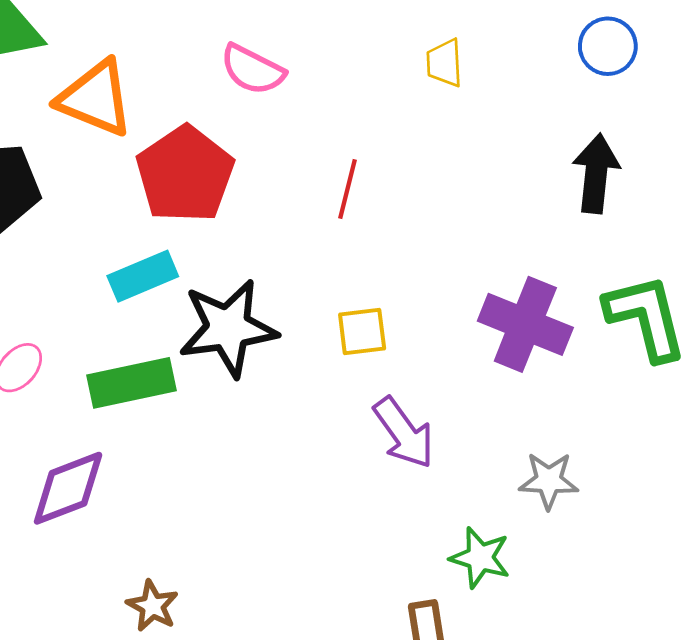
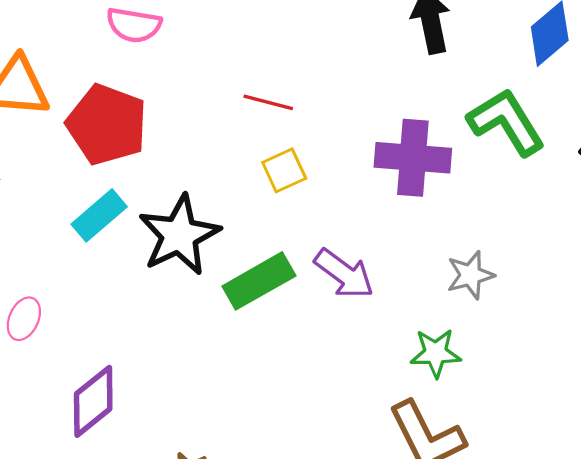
red line: (348, 189) -> (268, 102), moved, turned -72
yellow square: (362, 331) -> (284, 170), moved
green rectangle: (131, 383) -> (259, 281), moved

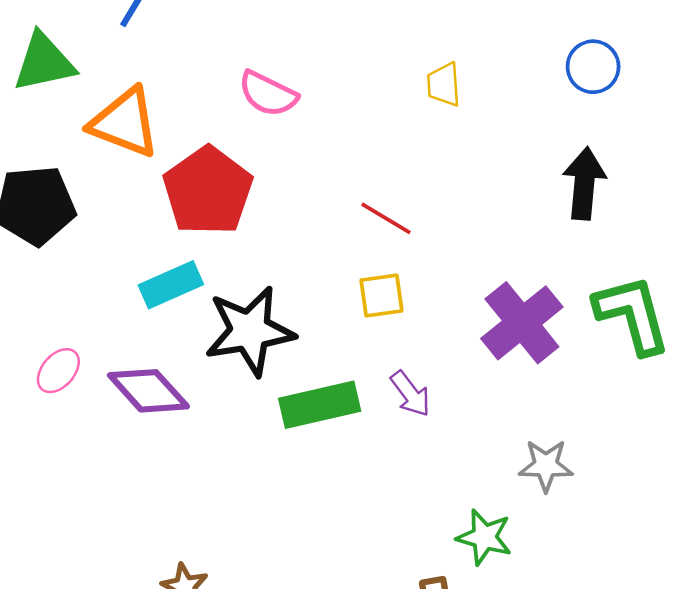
purple cross: (413, 158) -> (522, 323), turned 30
purple arrow: (344, 274) -> (410, 394), moved, size x0.7
purple diamond: (93, 401) -> (148, 391), moved, turned 70

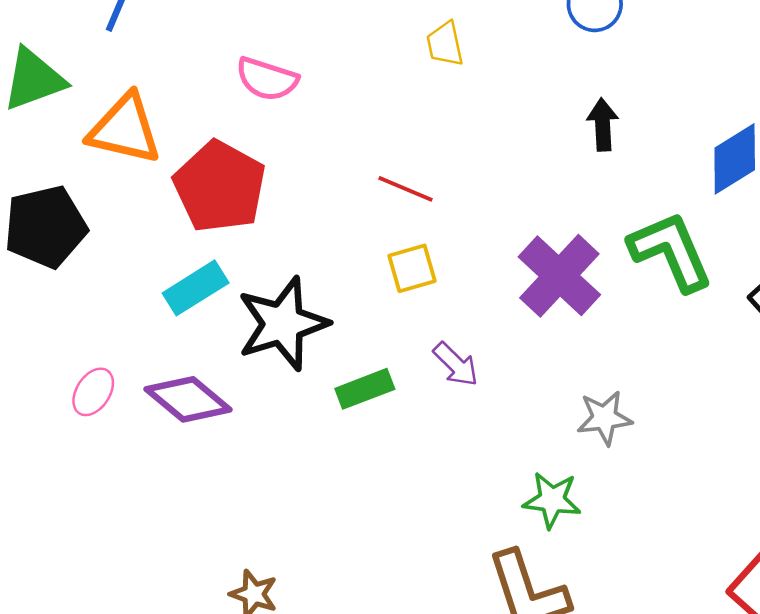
black arrow: (584, 183) -> (603, 125), size x0.7
green rectangle: (320, 405) -> (365, 389), size x0.7

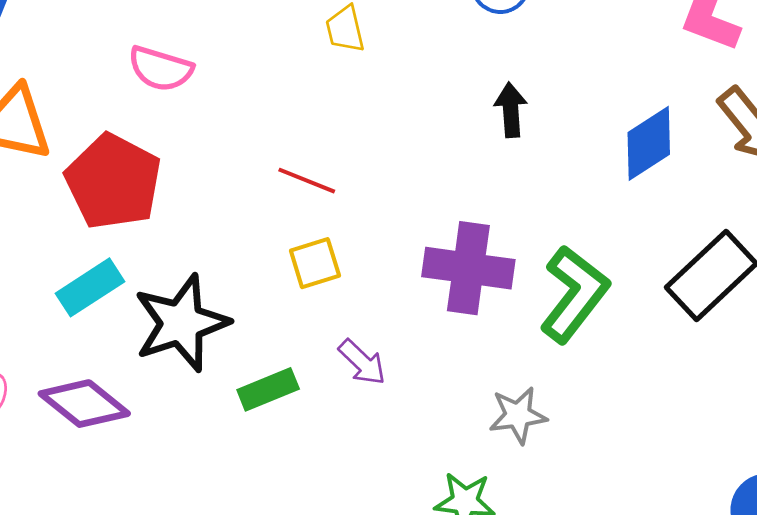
green L-shape: (671, 251) -> (574, 294), moved, turned 62
purple cross: (559, 276) -> (468, 268), turned -34

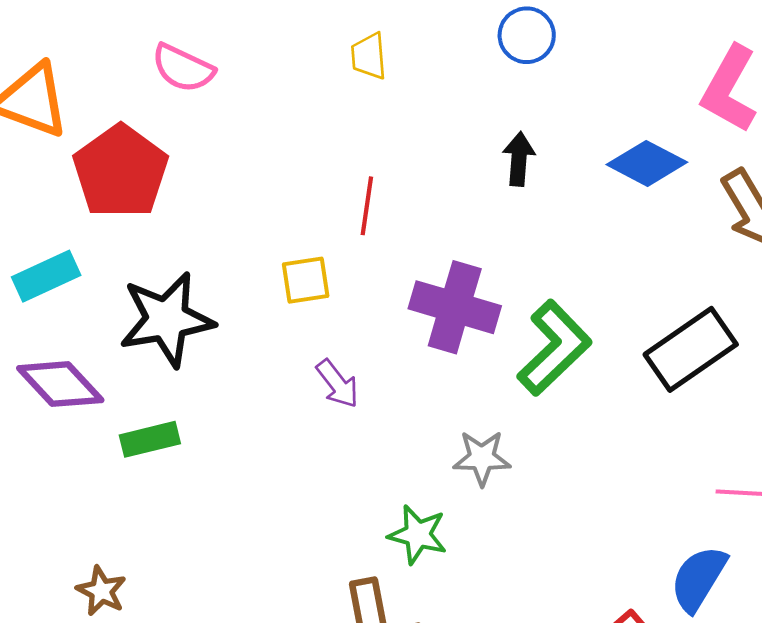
blue diamond: (649, 143) -> (647, 163), moved, turned 52
red line: (307, 181) -> (367, 206), moved, turned 68
cyan rectangle: (90, 287) -> (46, 276), moved
green rectangle: (268, 389) -> (150, 439), moved

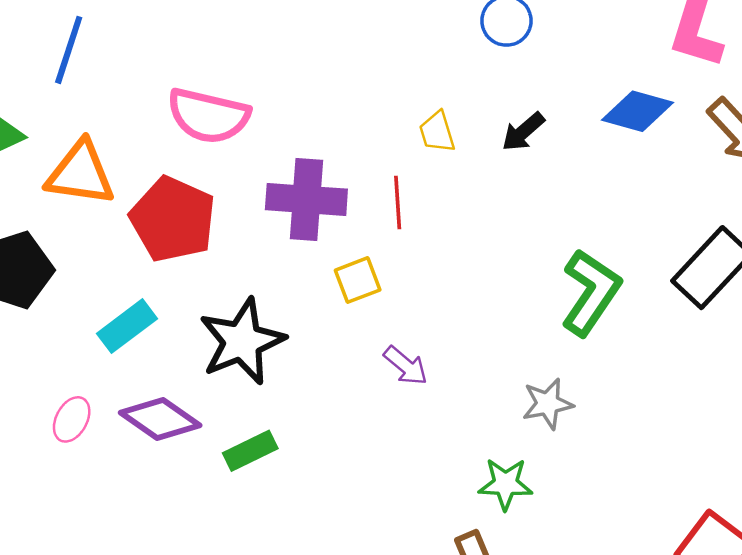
yellow trapezoid: (369, 56) -> (437, 132), moved
pink semicircle: (183, 68) -> (208, 116), size x1.4
black arrow: (519, 159) -> (523, 132), turned -123
purple cross: (455, 307) -> (306, 199), moved

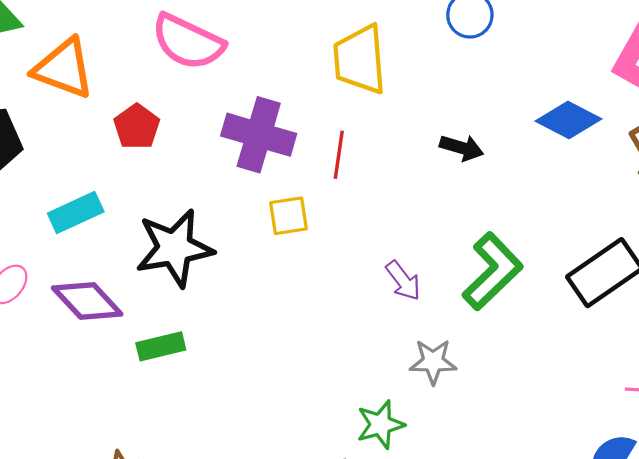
yellow trapezoid: (437, 132) -> (360, 60), moved, size x1.8
black arrow: (523, 132) -> (462, 148), moved, turned -135
red pentagon: (173, 219) -> (137, 127), size x0.6
purple arrow: (406, 366) -> (403, 281), moved
green star: (506, 484) -> (380, 425), turned -30

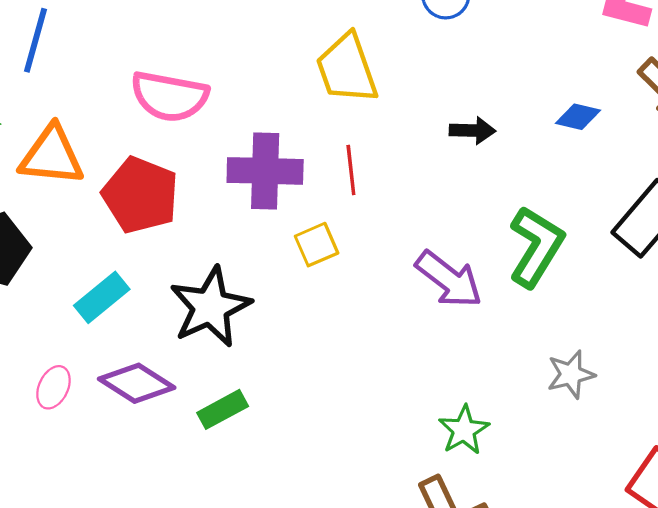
blue diamond: (569, 120) -> (578, 117), moved, size x0.7
red pentagon: (137, 127) -> (140, 195), size x1.6
purple arrow: (403, 281) -> (449, 279), size x1.6
gray star: (433, 362) -> (571, 374), moved

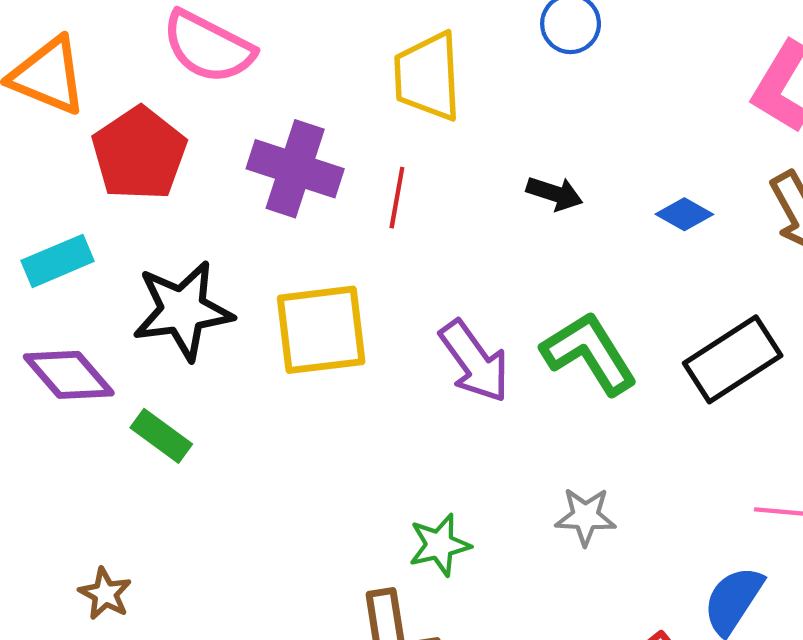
yellow square: (317, 245) -> (321, 330), moved, size x1.8
green L-shape: (536, 247) -> (589, 353), turned -80
green rectangle: (223, 409) -> (161, 436), turned 48

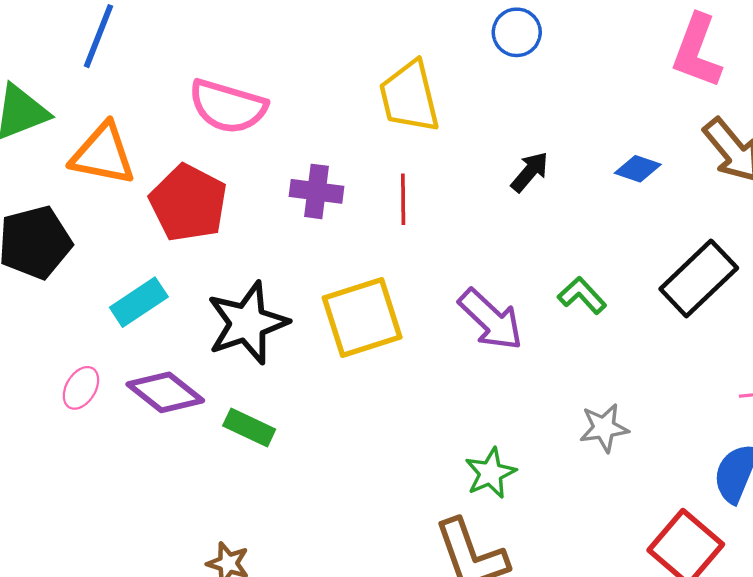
purple cross: (295, 169) -> (317, 191), size x0.7
black arrow: (555, 193) -> (530, 172), turned -57
green L-shape: (589, 353) -> (582, 295), size x0.6

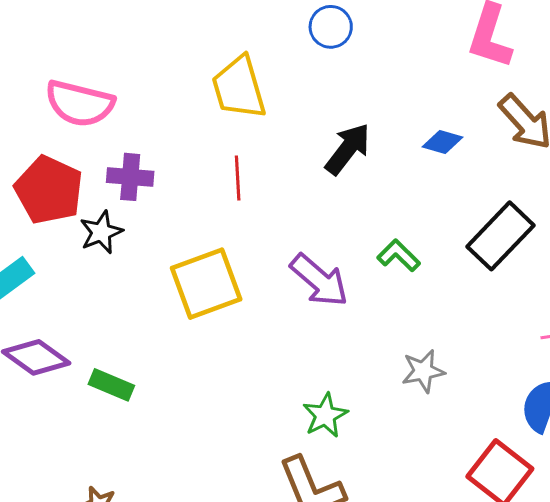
black arrow: (530, 172) -> (348, 149), size x1.4
purple cross: (317, 191) -> (130, 177), moved
black star: (247, 323) -> (101, 232), moved, size x0.6

